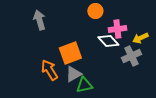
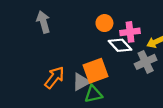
orange circle: (95, 11) -> (104, 23), moved
orange square: (70, 53) -> (96, 71), moved
orange arrow: (49, 70) -> (54, 77), turned 70

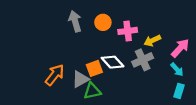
gray arrow: (43, 22) -> (75, 21), moved
white diamond: (120, 45) -> (113, 62), moved
orange square: (96, 71) -> (94, 68), size x0.7

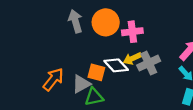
orange circle: (103, 22) -> (106, 22), size x1.5
yellow arrow: (152, 41) -> (132, 58), moved
orange square: (94, 68) -> (96, 72), turned 35

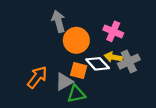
orange circle: (106, 22) -> (76, 40), moved
pink cross: (132, 32) -> (113, 31), turned 30
yellow arrow: (132, 58) -> (113, 57), turned 36

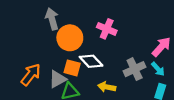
yellow arrow: (113, 57) -> (107, 87), moved
gray cross: (129, 62) -> (135, 69), moved

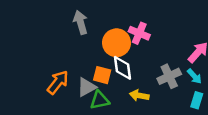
orange circle: (70, 38) -> (116, 43), moved
white diamond: (91, 61) -> (122, 68), turned 35

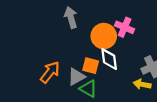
yellow arrow: (139, 95) -> (142, 84), moved
green triangle: (100, 100) -> (88, 89), turned 42

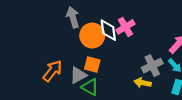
pink cross: (125, 27) -> (125, 27), turned 36
orange circle: (104, 36) -> (92, 36), moved
white diamond: (109, 59) -> (108, 30), moved

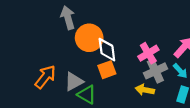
pink cross: (125, 27) -> (148, 53), moved
white diamond: (108, 30) -> (107, 50), moved
orange square: (92, 64) -> (107, 70), moved, turned -35

